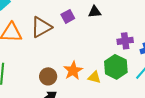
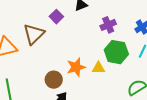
purple cross: (125, 41) -> (108, 25), moved
orange star: (73, 71) -> (76, 67), turned 30

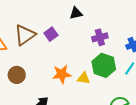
purple square: (56, 17) -> (51, 34), moved
brown circle: (54, 80) -> (17, 75), moved

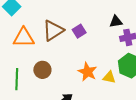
black triangle: (76, 13) -> (116, 22), moved
orange star: (62, 74) -> (87, 72), turned 30

